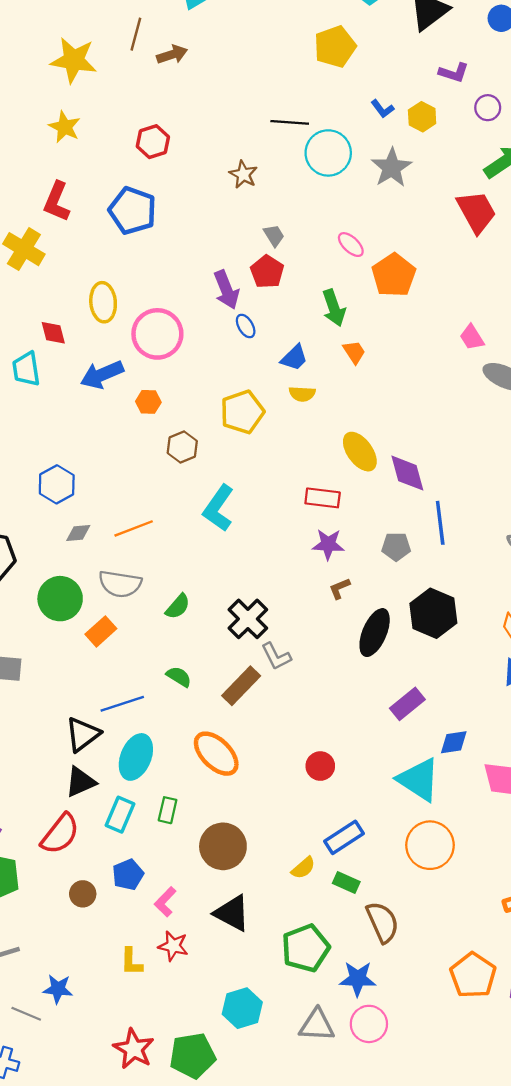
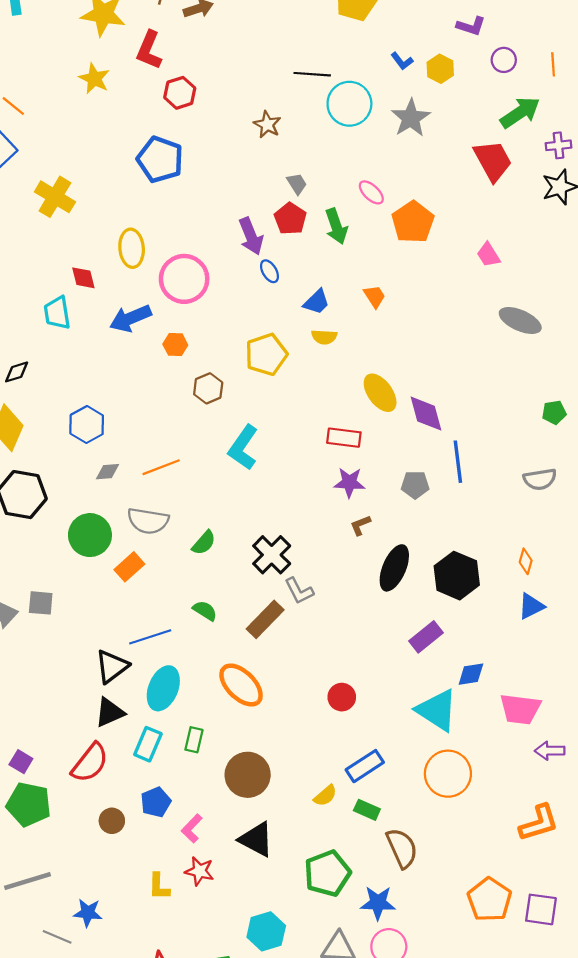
red L-shape: (57, 202) -> (149, 50), moved
green arrow: (334, 308) -> (336, 226), moved
pink trapezoid: (472, 337) -> (488, 255), moved
black hexagon: (433, 613) -> (457, 576), moved

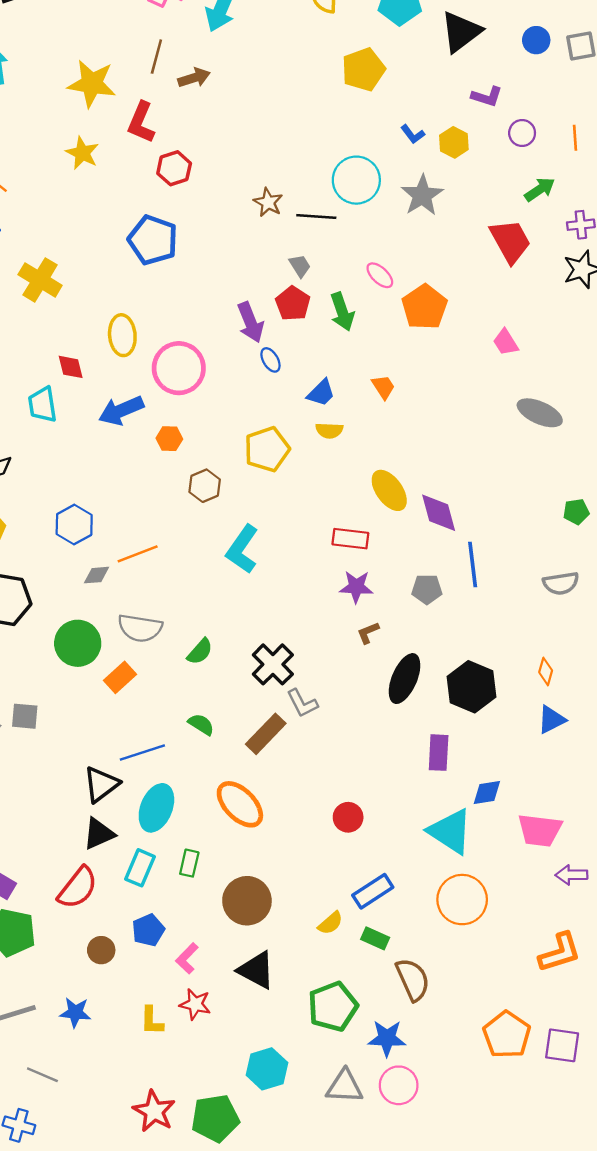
black line: (312, 74) -> (316, 216), moved
green arrow: (520, 113) -> (540, 189), size x0.7
orange line: (161, 467) -> (138, 554), moved
purple rectangle: (426, 637) -> (439, 753), turned -48
blue star: (88, 913) -> (75, 1012), moved

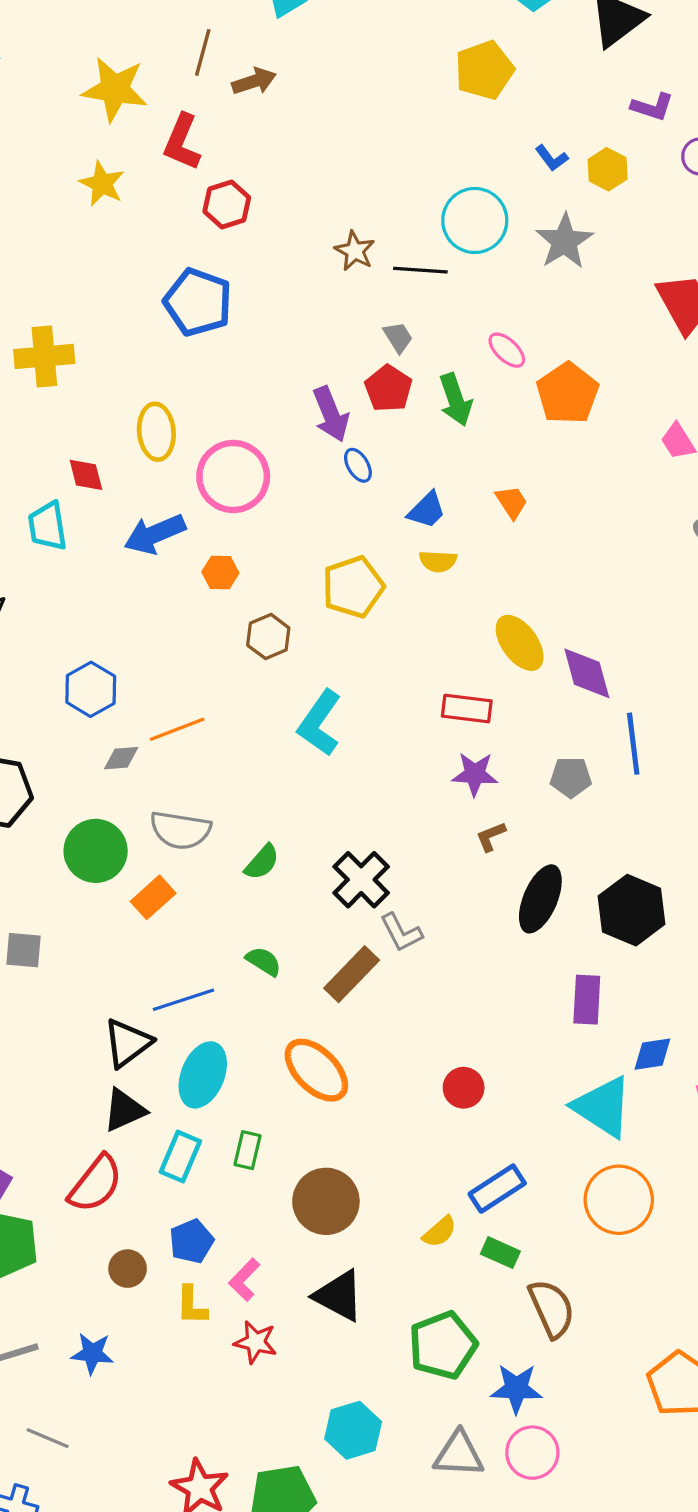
yellow cross: (40, 280) -> (44, 356), turned -36
yellow L-shape: (152, 1021) -> (192, 1305), moved

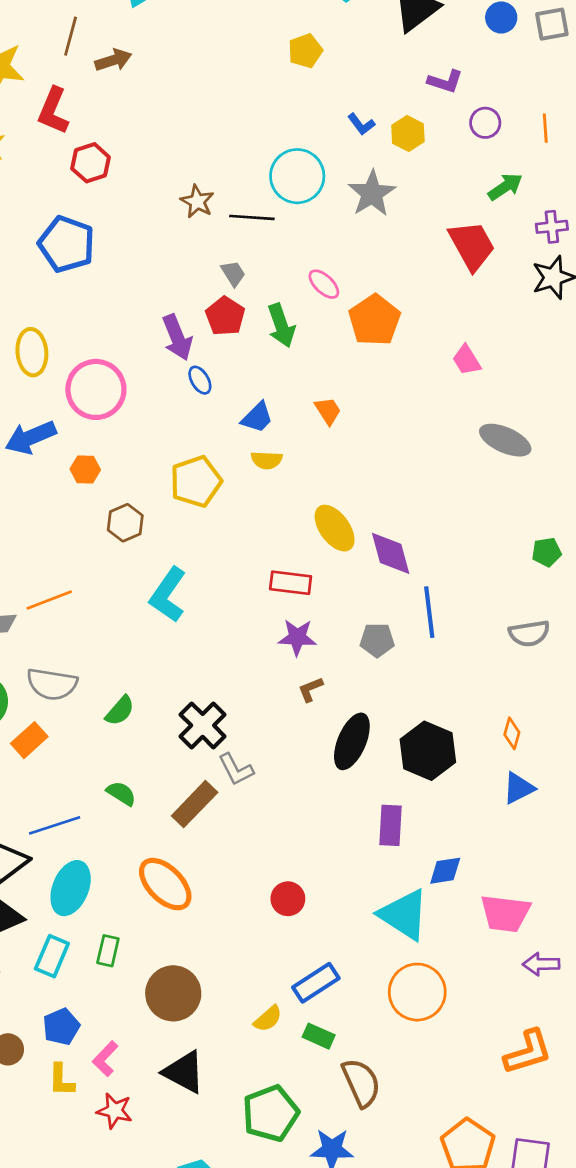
yellow pentagon: (484, 70) -> (305, 51), size x0.7

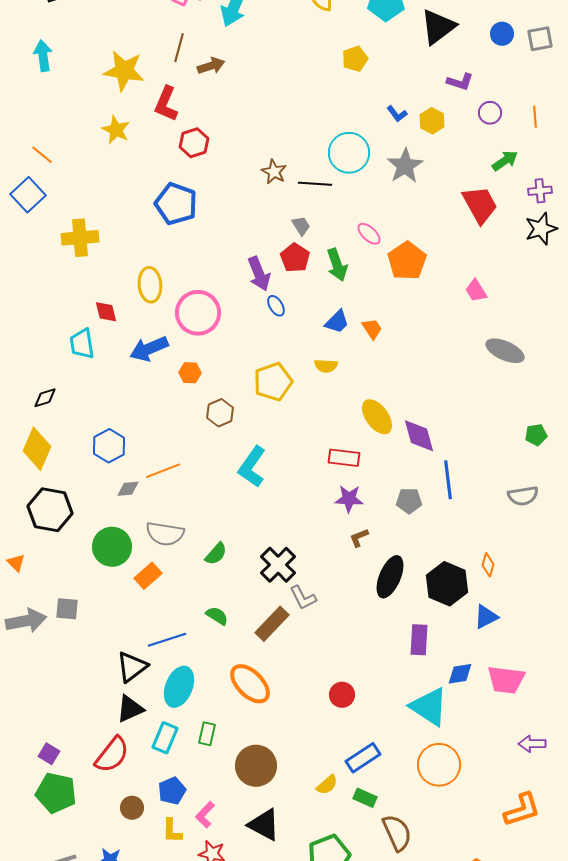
blue trapezoid: (257, 417) -> (337, 322), moved
orange diamond: (512, 733) -> (488, 565), moved
blue triangle: (519, 788) -> (486, 617), moved
pink trapezoid: (505, 913) -> (506, 680), moved

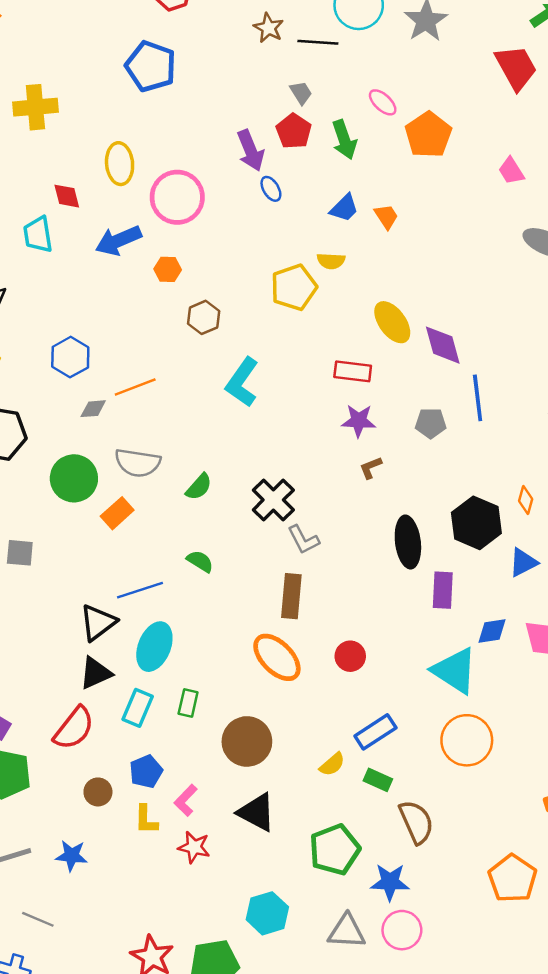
yellow pentagon: (273, 382) -> (294, 287), moved
black ellipse: (390, 577) -> (408, 542), moved, turned -30
brown rectangle: (272, 624) -> (291, 596), moved, turned -39
orange ellipse: (250, 684) -> (277, 657), moved

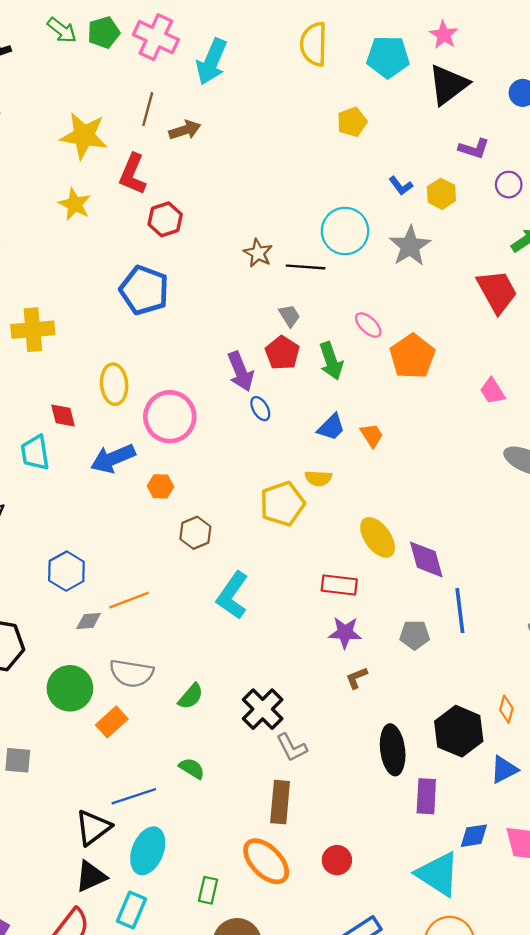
green rectangle: (188, 703) -> (208, 890), moved

